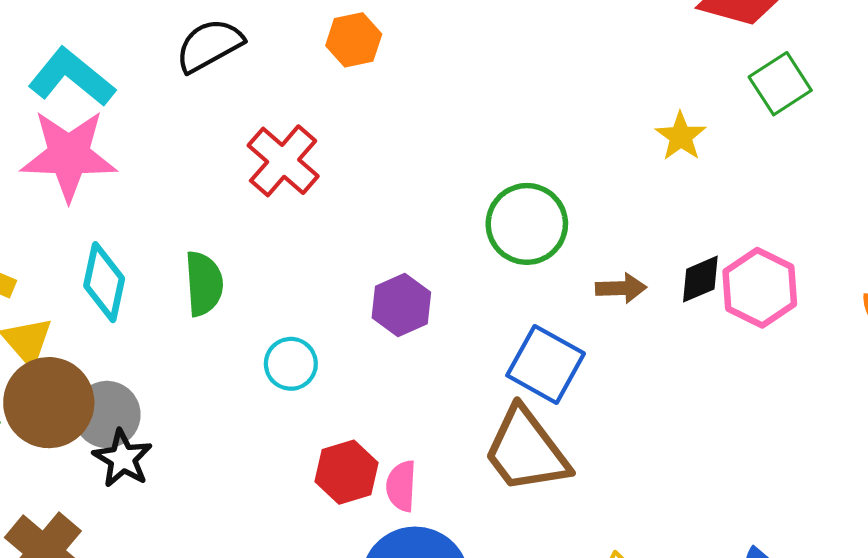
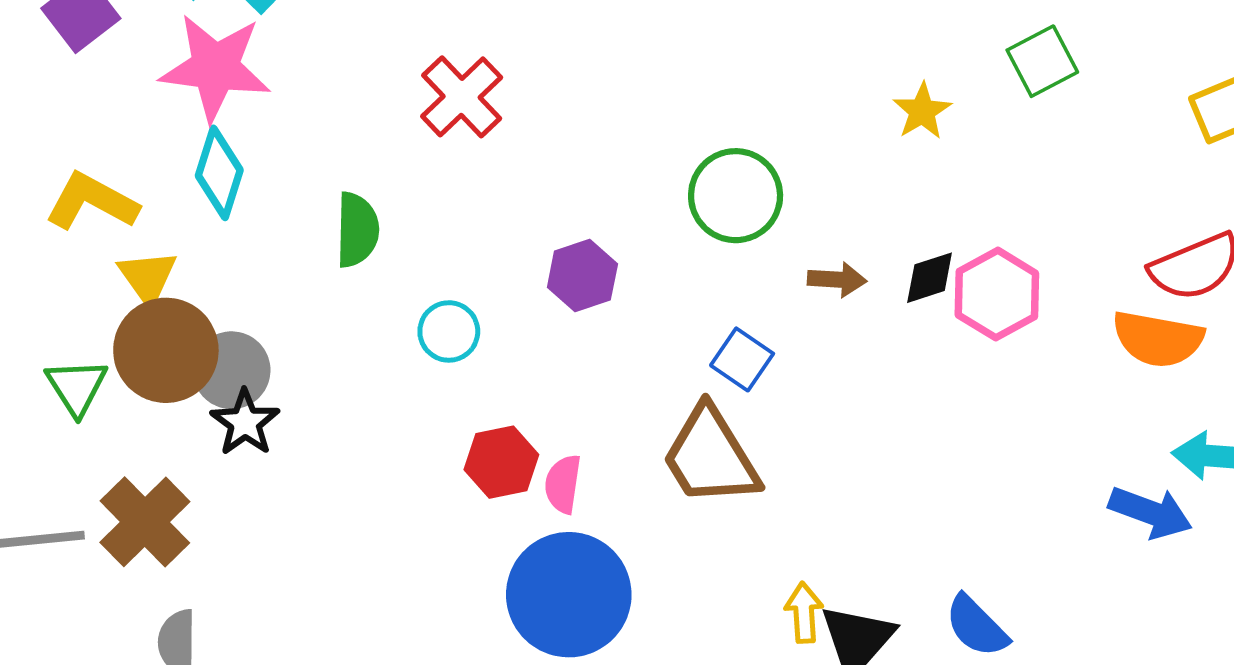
cyan diamond: (104, 282) -> (219, 173), moved
blue square: (546, 364) -> (742, 359), size x0.7

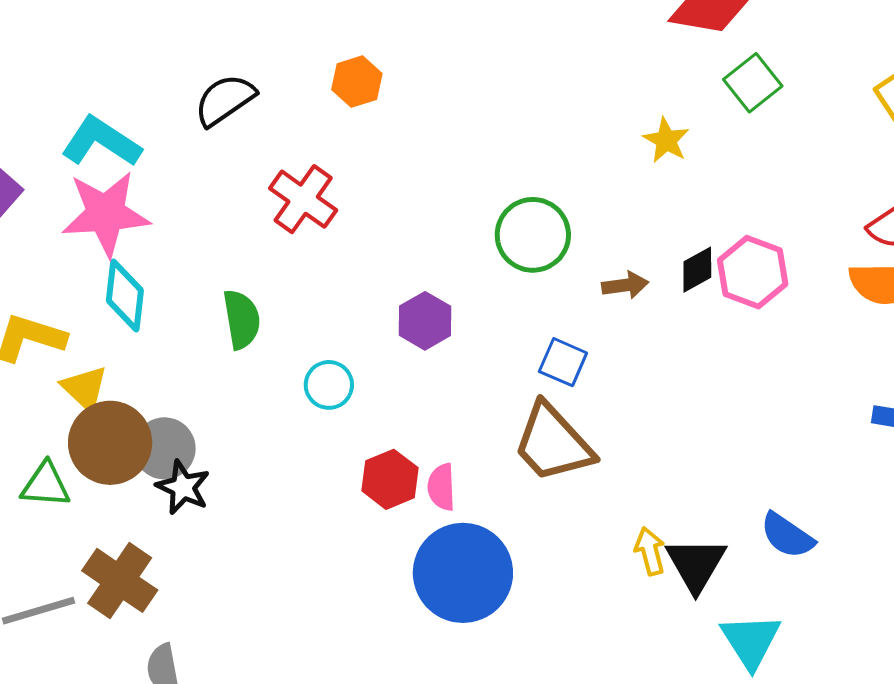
green triangle: (77, 387) -> (46, 485), turned -42

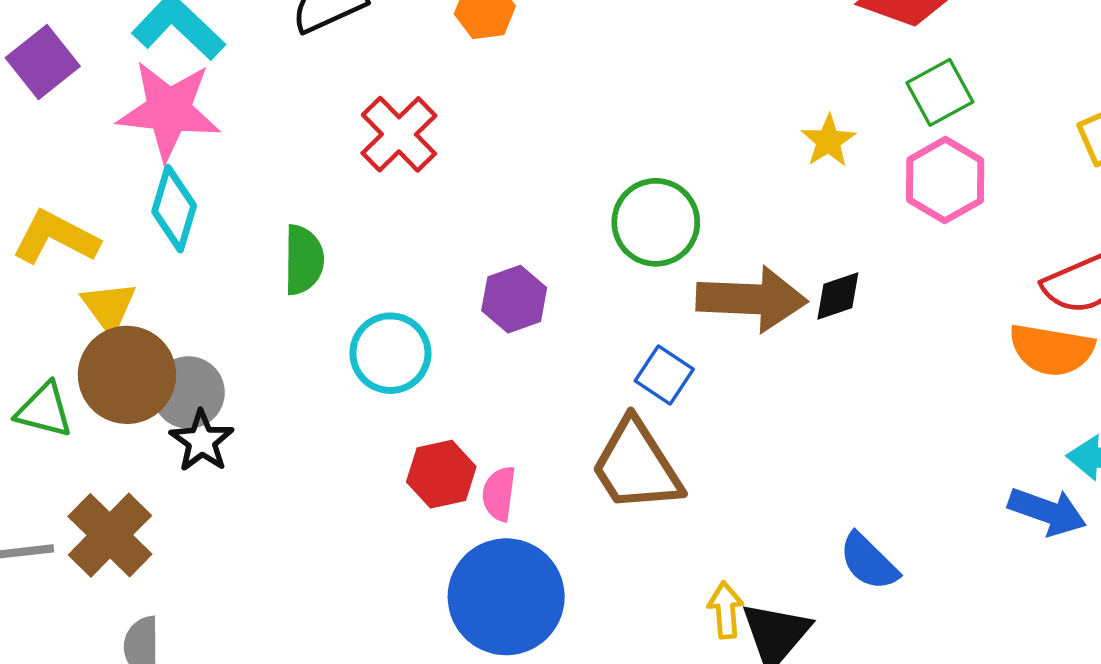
pink hexagon: (753, 272) -> (945, 180), moved
brown arrow: (625, 285) -> (752, 299), size x2.0
cyan circle: (329, 385) -> (390, 353), size x1.4
blue semicircle: (787, 535) -> (869, 562), moved

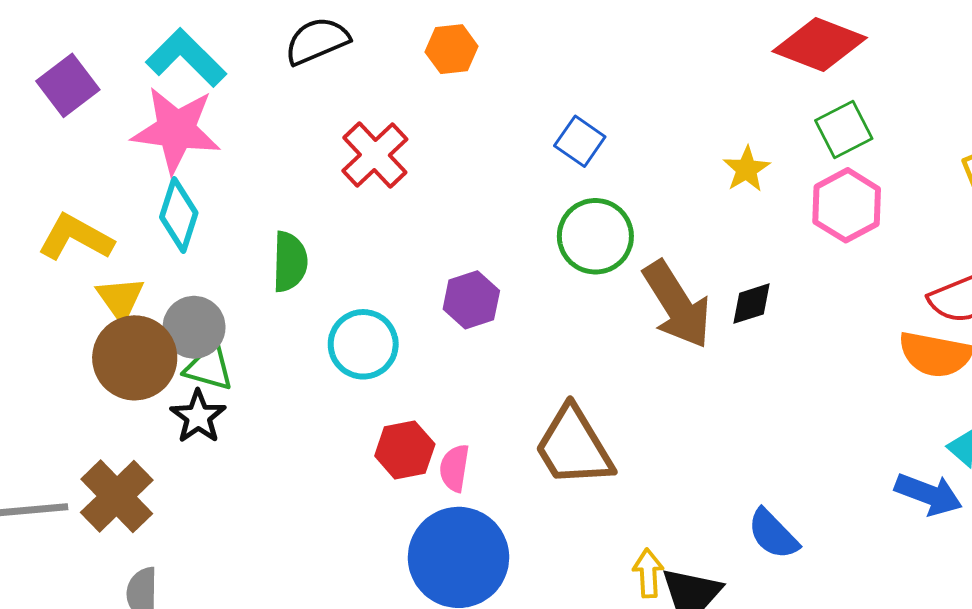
brown arrow: (752, 299) -> (677, 305), turned 54
blue square: (664, 375) -> (580, 141), moved
gray circle: (188, 392) -> (194, 327), moved
green triangle: (44, 410) -> (209, 367), moved

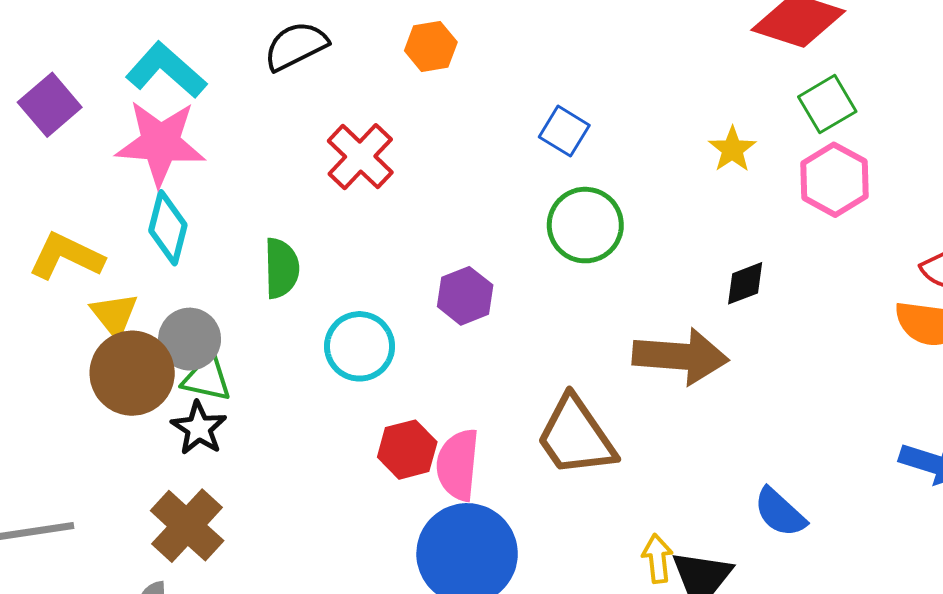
brown arrow: (677, 305) -> (680, 356), moved, turned -50
pink semicircle: (454, 468) -> (458, 465), size x1.5
brown cross: (117, 496) -> (187, 526), moved

